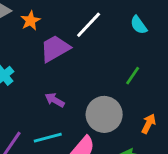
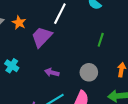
gray circle: (104, 114) -> (89, 72), size x0.7

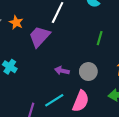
purple arrow: (52, 72) -> (62, 71), moved

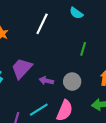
purple trapezoid: (39, 37) -> (22, 68), moved

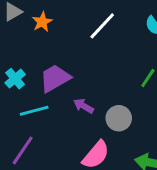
cyan line: (39, 110) -> (34, 111), moved

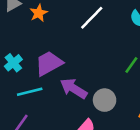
purple arrow: (84, 106) -> (74, 88), size x1.5

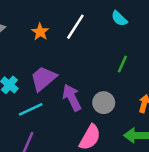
orange star: (39, 13) -> (40, 32), moved
purple arrow: (74, 88) -> (72, 98), turned 44

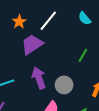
purple trapezoid: (43, 78) -> (32, 44), moved

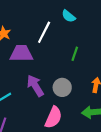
white line: (48, 21) -> (44, 32), moved
purple trapezoid: (32, 44) -> (21, 53), turned 45

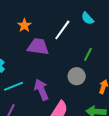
purple arrow: (35, 86) -> (41, 90), moved
gray circle: (62, 87) -> (77, 76), moved

